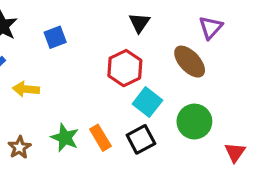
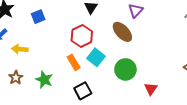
orange rectangle: (100, 138) -> (74, 62), moved
black square: (141, 139) -> (83, 91), moved
brown star: (19, 147) -> (16, 78), moved

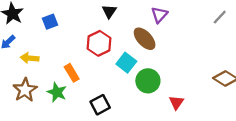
cyan square: (96, 57) -> (126, 63), moved
orange rectangle: (74, 62) -> (72, 73), moved
brown star: (16, 78) -> (25, 90), size x1.5

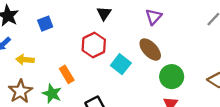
brown ellipse: (145, 39) -> (150, 50), moved
green circle: (148, 81) -> (172, 77), moved

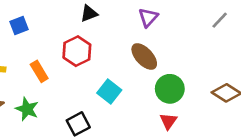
black triangle: (104, 13) -> (89, 13), turned 35
cyan square: (121, 64) -> (109, 92), moved
orange rectangle: (67, 74) -> (39, 71), moved

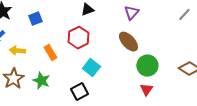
cyan square: (109, 92) -> (91, 68), moved

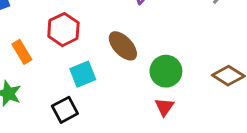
brown ellipse: (128, 42) -> (123, 46), moved
cyan square: (91, 68) -> (83, 74), turned 30

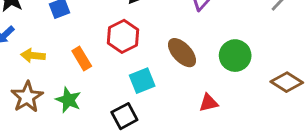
green circle: (166, 71) -> (235, 56), moved
red triangle: (164, 107) -> (209, 103), moved, turned 42

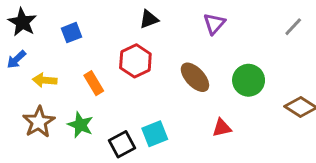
cyan square: (142, 81) -> (155, 134), moved
black square: (124, 116) -> (122, 144), moved

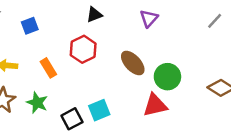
green circle: (249, 80) -> (167, 77), moved
red triangle: (222, 128) -> (155, 105), size x1.5

